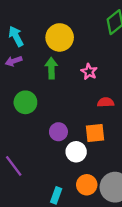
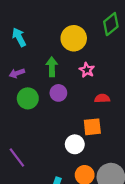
yellow circle: (60, 37) -> (74, 38), moved
purple arrow: (14, 61) -> (17, 73), moved
purple circle: (58, 132) -> (58, 93), moved

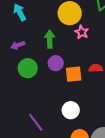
pink star: (87, 70) -> (82, 32), moved
orange square: (92, 127) -> (74, 74), moved
purple line: (17, 157) -> (36, 122), moved

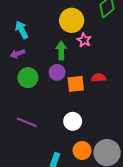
cyan arrow: (20, 12) -> (22, 30), moved
green arrow: (50, 39) -> (61, 51), moved
purple line: (36, 122) -> (27, 122), moved, turned -30

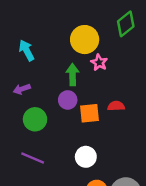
purple arrow: (17, 54) -> (22, 89), moved
green circle: (28, 78) -> (35, 119), moved

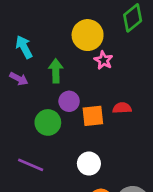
green arrow: (73, 75) -> (56, 71), moved
purple arrow: (22, 89) -> (19, 79), moved, turned -133
green circle: (35, 119) -> (48, 122), moved

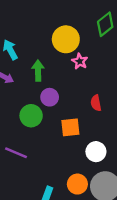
red semicircle: (122, 108) -> (96, 103), turned -98
orange square: (93, 116) -> (70, 127), moved
white circle: (89, 164) -> (96, 152), moved

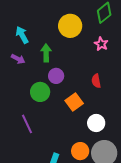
pink star: (80, 61) -> (101, 44), moved
orange square: (70, 127) -> (74, 102), turned -30
purple line: (16, 153) -> (27, 124), turned 42

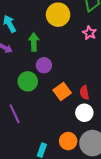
red semicircle: (96, 81) -> (84, 93), moved

